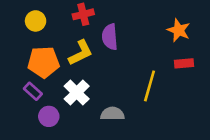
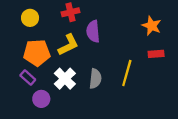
gray semicircle: (112, 114) -> (95, 79), moved, turned 96

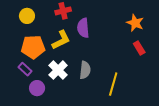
red rectangle: (156, 54) -> (139, 48), turned 64
yellow line: (127, 73) -> (113, 84), moved

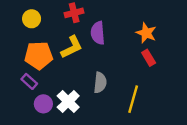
orange star: (135, 23) -> (146, 33), moved
red rectangle: (139, 48) -> (149, 58), moved
white cross: (58, 70) -> (68, 102), moved

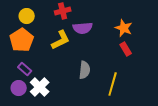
purple semicircle: (98, 33) -> (83, 28), turned -90
orange pentagon: (39, 55) -> (22, 40), moved, turned -30
white cross: (68, 102) -> (40, 87), moved
purple circle: (43, 104) -> (19, 88), moved

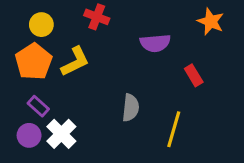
red cross: (63, 11) -> (97, 17), turned 35
purple semicircle: (83, 28) -> (155, 43), moved
orange star: (124, 28) -> (211, 21), moved
yellow L-shape: (61, 40) -> (75, 61), moved

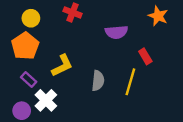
yellow L-shape: (75, 61) -> (62, 66), moved
yellow line: (174, 129) -> (130, 82), moved
purple circle: (29, 135) -> (22, 111), moved

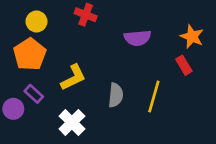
orange star: (158, 16) -> (192, 37), moved
red rectangle: (145, 56) -> (184, 65), moved
white cross: (46, 100) -> (72, 122), moved
purple circle: (22, 111) -> (13, 109), moved

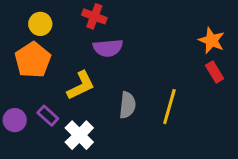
purple semicircle: (137, 38) -> (108, 48), moved
red rectangle: (184, 65) -> (215, 72), moved
purple rectangle: (34, 94) -> (48, 116), moved

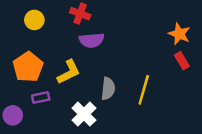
orange pentagon: (33, 60) -> (28, 67), moved
purple rectangle: (48, 116) -> (41, 98), turned -54
purple circle: (15, 120) -> (13, 115), moved
white cross: (79, 135) -> (84, 114), moved

